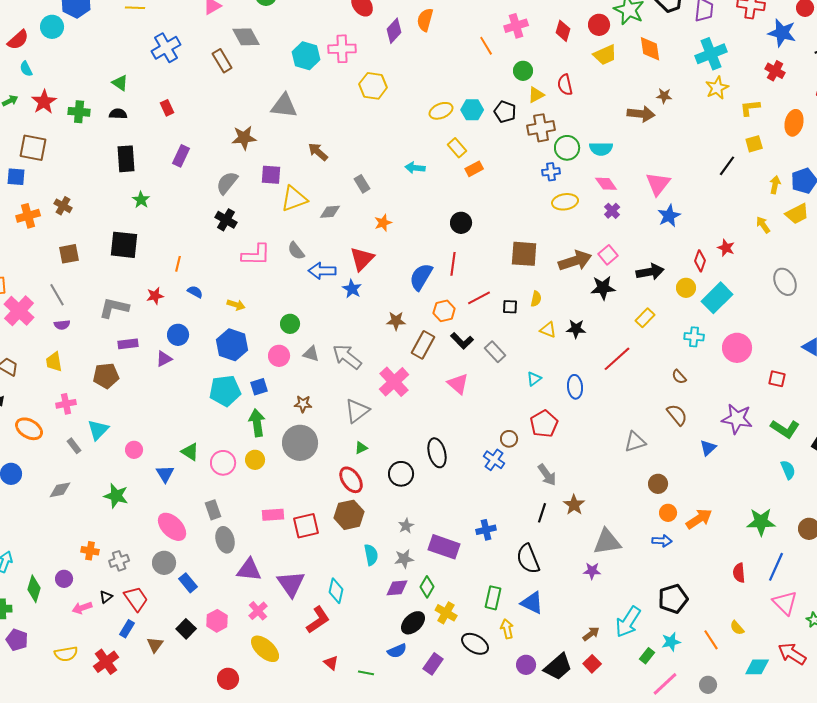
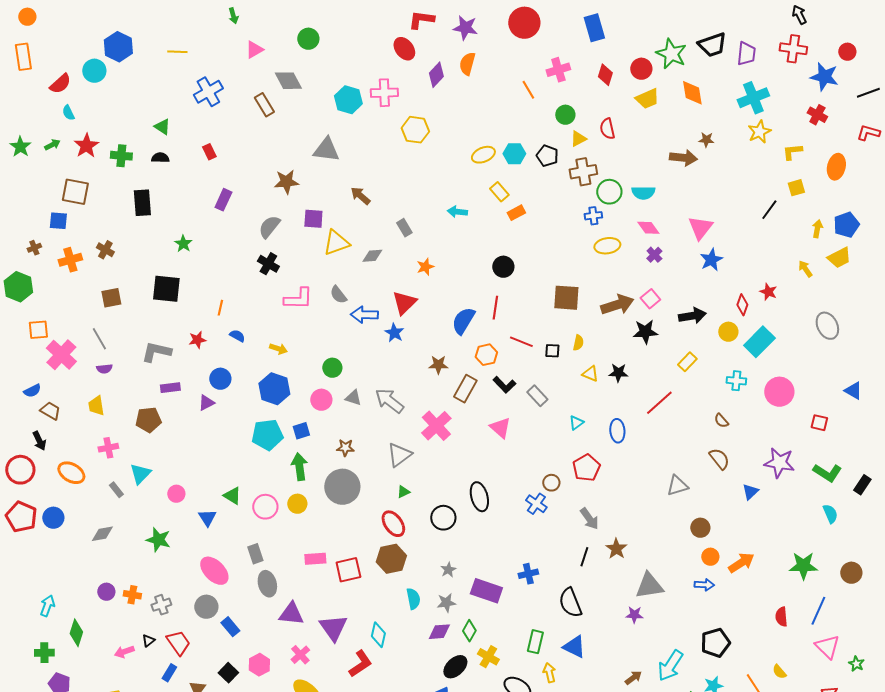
black rectangle: (126, 159) -> (142, 203), moved
red line: (479, 298) -> (521, 342), turned 50
purple circle: (64, 579) -> (106, 592), moved

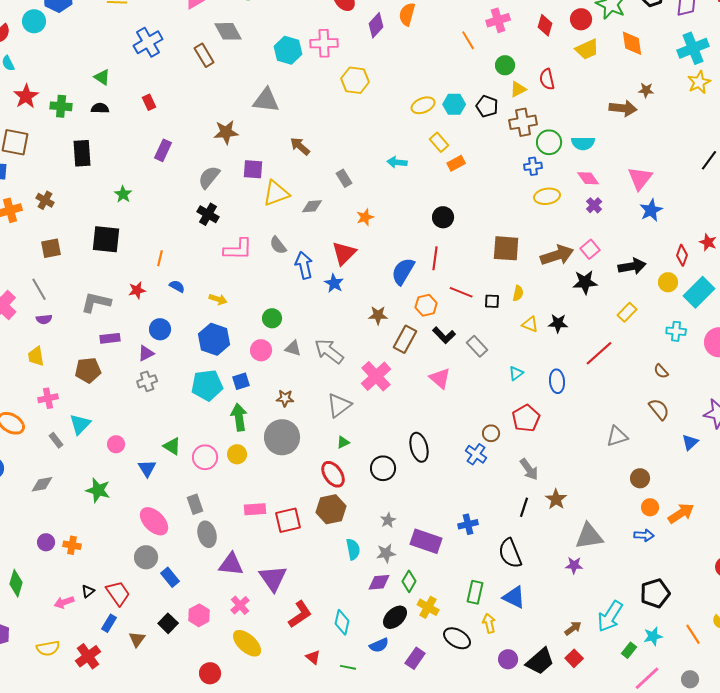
blue arrow: (364, 315) -> (304, 265), turned 76
gray cross: (161, 605) -> (147, 381), moved
cyan diamond: (378, 635) -> (342, 622), moved

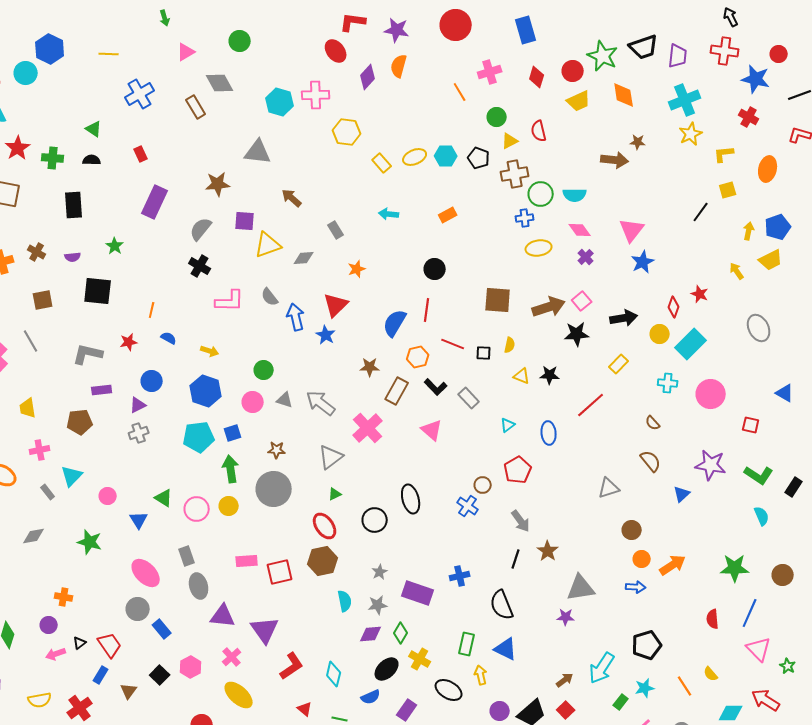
yellow rectangle: (439, 142) -> (382, 163), moved
purple rectangle: (163, 150) -> (155, 202), size x1.5
purple semicircle: (44, 319) -> (73, 257), moved
purple circle: (46, 542) -> (49, 625), moved

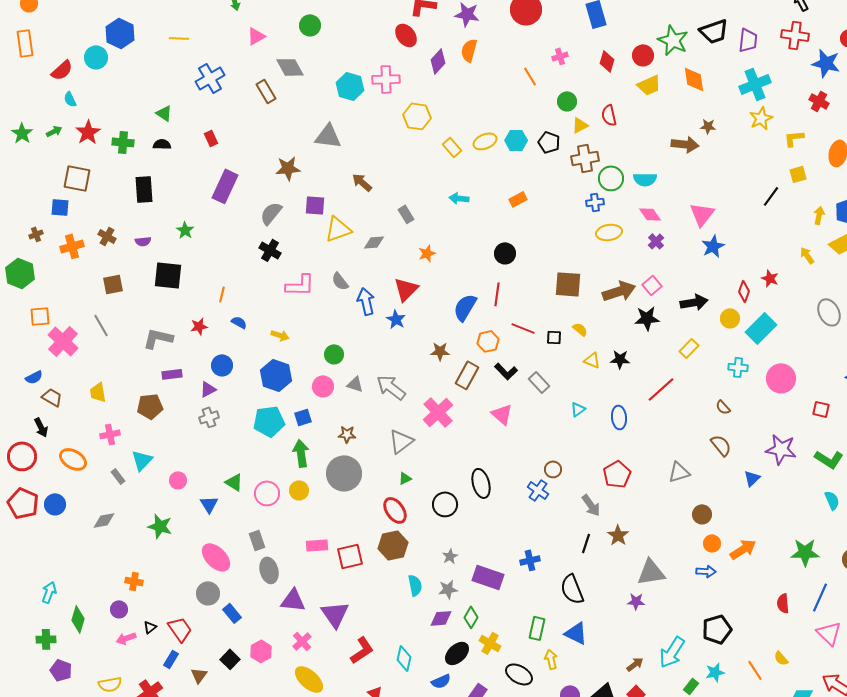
pink cross: (490, 72) -> (560, 56), size x0.7
yellow semicircle: (510, 345) -> (580, 329), turned -63
red pentagon: (518, 470) -> (617, 474), moved

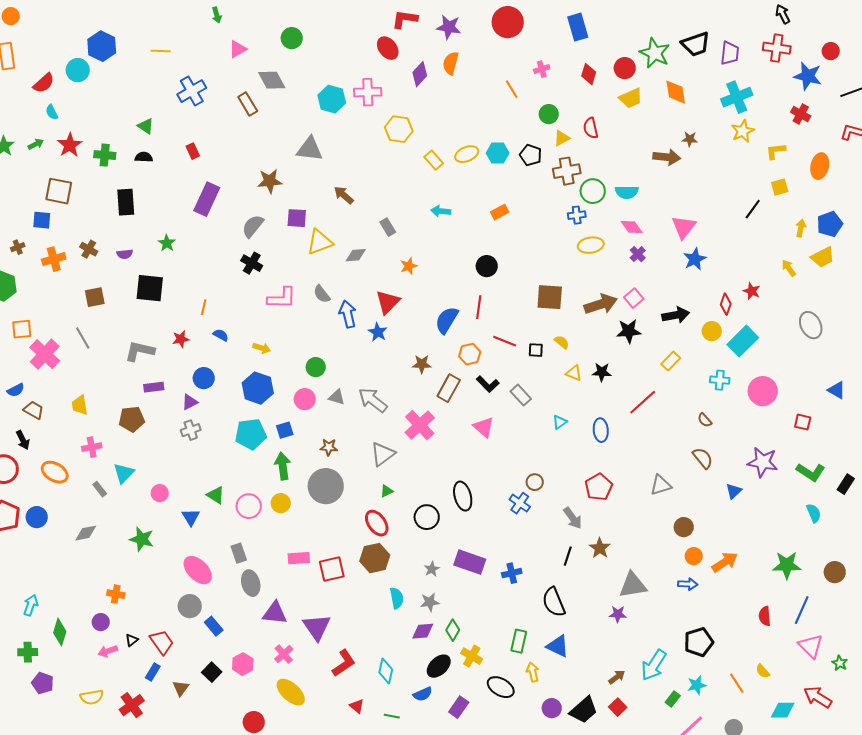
purple rectangle: (488, 577) -> (470, 562), moved

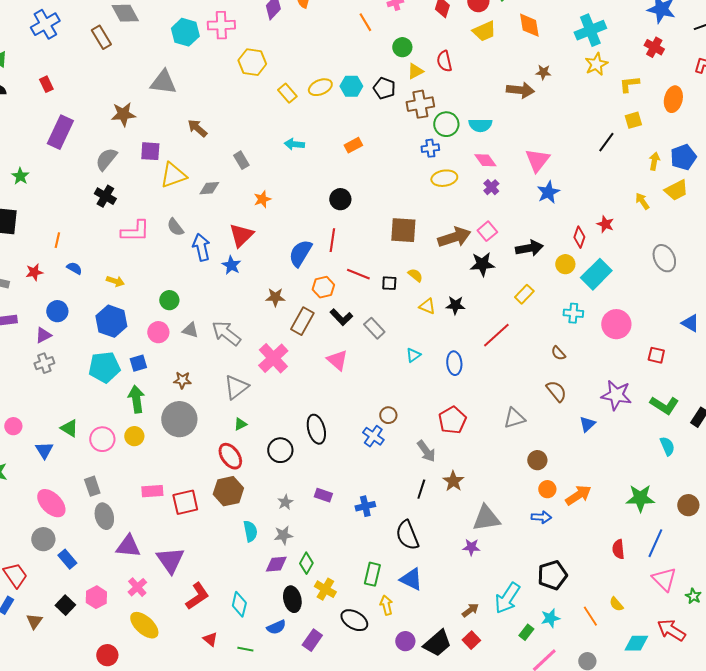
purple rectangle: (470, 562) -> (323, 495), size x0.6
black ellipse: (439, 666) -> (292, 599), turned -60

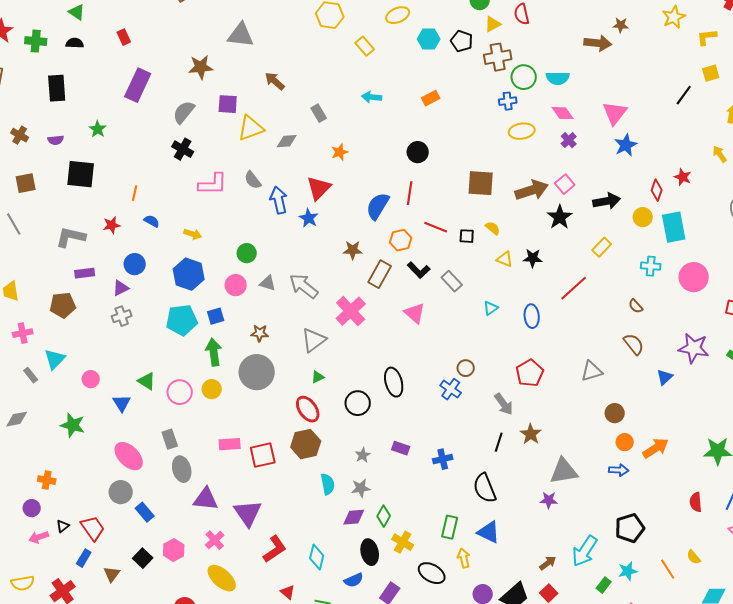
yellow ellipse: (320, 87) -> (398, 15), moved
black star: (482, 264) -> (560, 217), turned -30
cyan rectangle: (596, 274) -> (674, 227), turned -56

